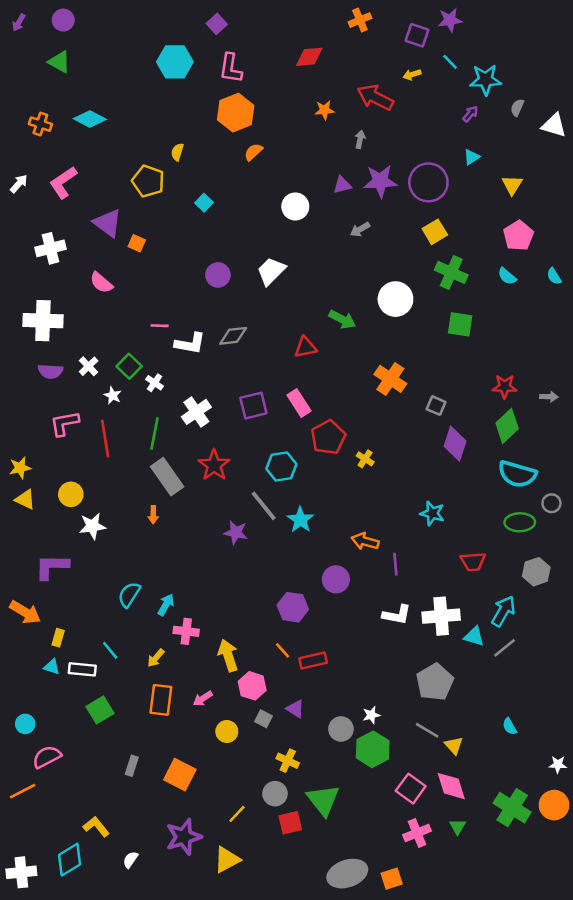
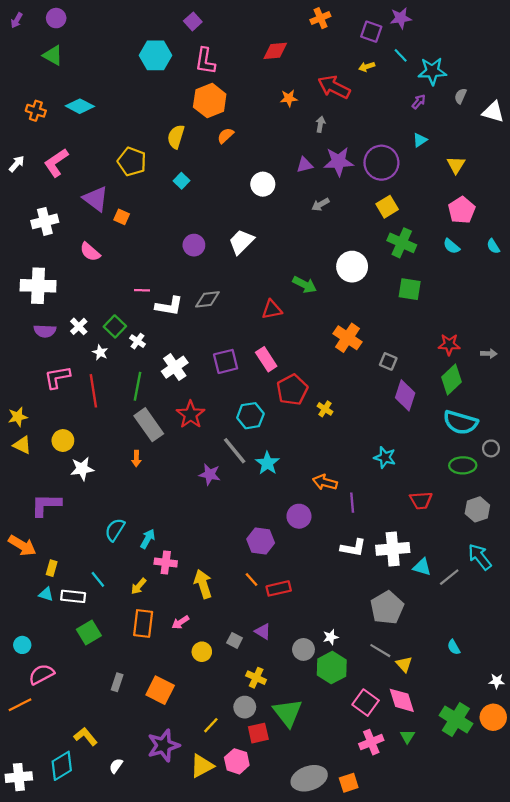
yellow semicircle: (177, 152) -> (176, 137), moved, size x1.5
cyan arrow: (503, 611) -> (480, 557), moved, turned -68
pink hexagon: (252, 686) -> (237, 761), moved

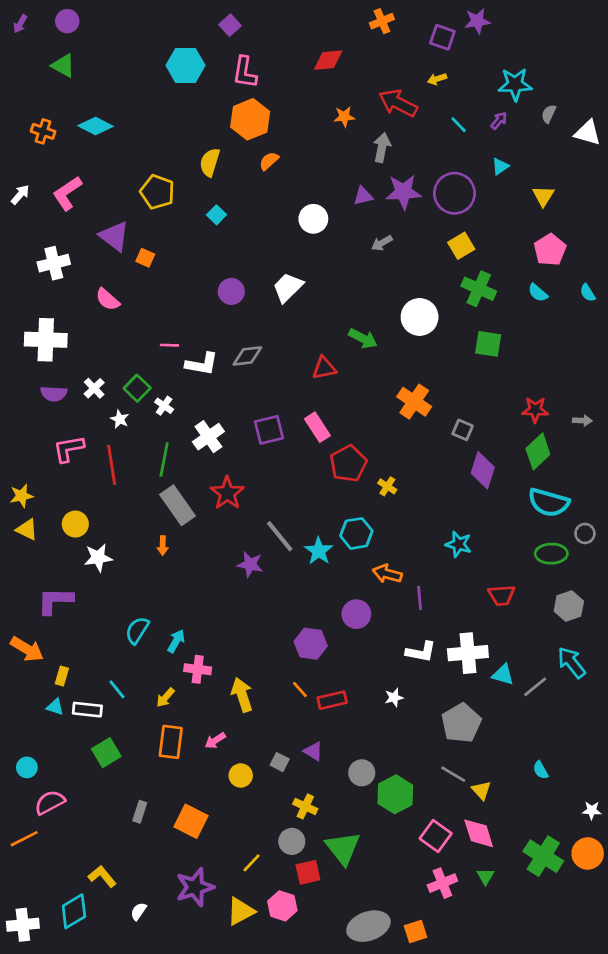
cyan line: (401, 55) -> (459, 125), moved
gray arrow: (320, 124) -> (382, 148), size x1.5
cyan hexagon: (250, 416) -> (356, 533), moved
white star: (331, 637) -> (394, 698), moved

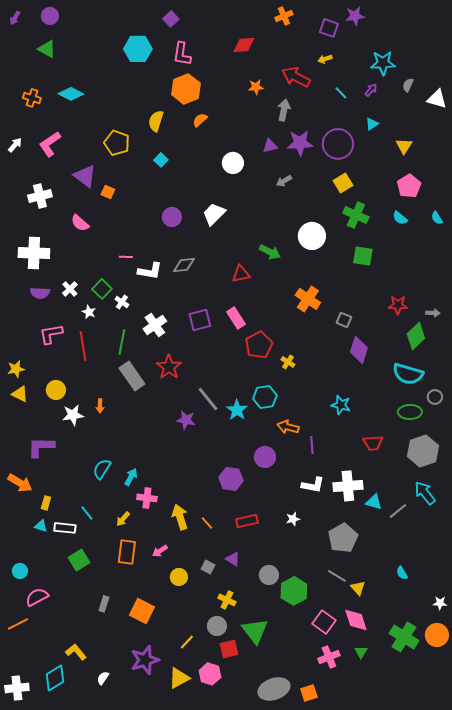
green diamond: (538, 451) -> (416, 336), moved
orange arrow: (163, 546) -> (100, 406), moved
gray hexagon: (569, 606) -> (423, 451), size x1.4
orange line: (300, 689) -> (207, 523), moved

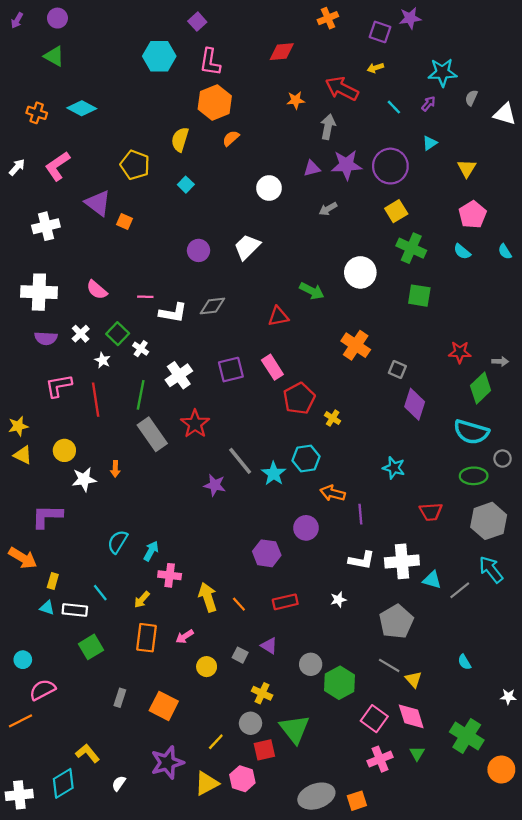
pink semicircle: (80, 223) -> (97, 290), moved
orange circle: (437, 635) -> (501, 769), moved

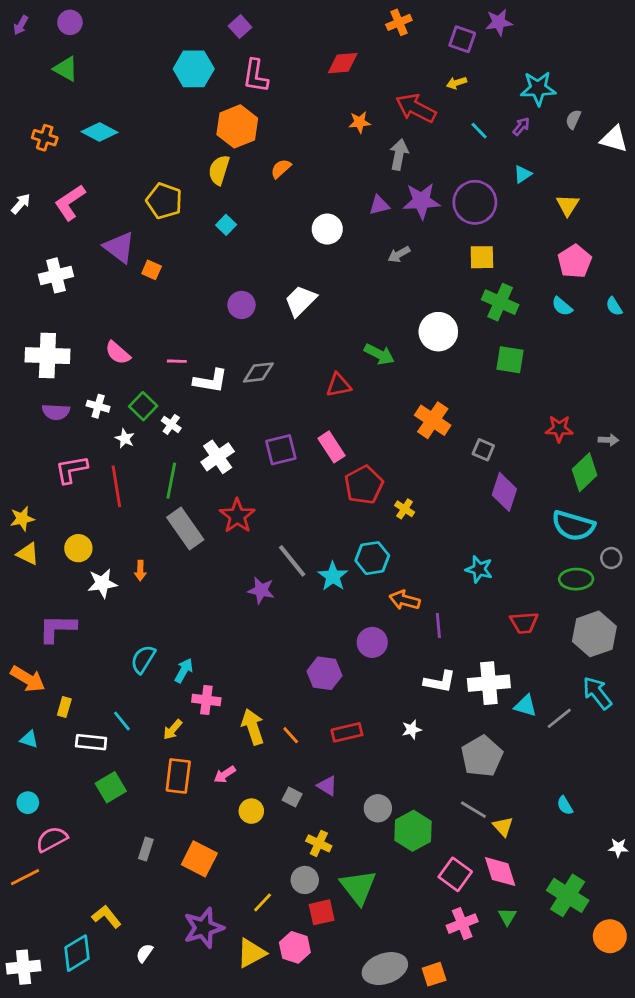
orange hexagon: (215, 102) -> (237, 126), moved
yellow square: (396, 211) -> (482, 257), turned 30
white cross: (81, 334) -> (98, 406), turned -30
cyan triangle: (47, 608) -> (29, 739), moved

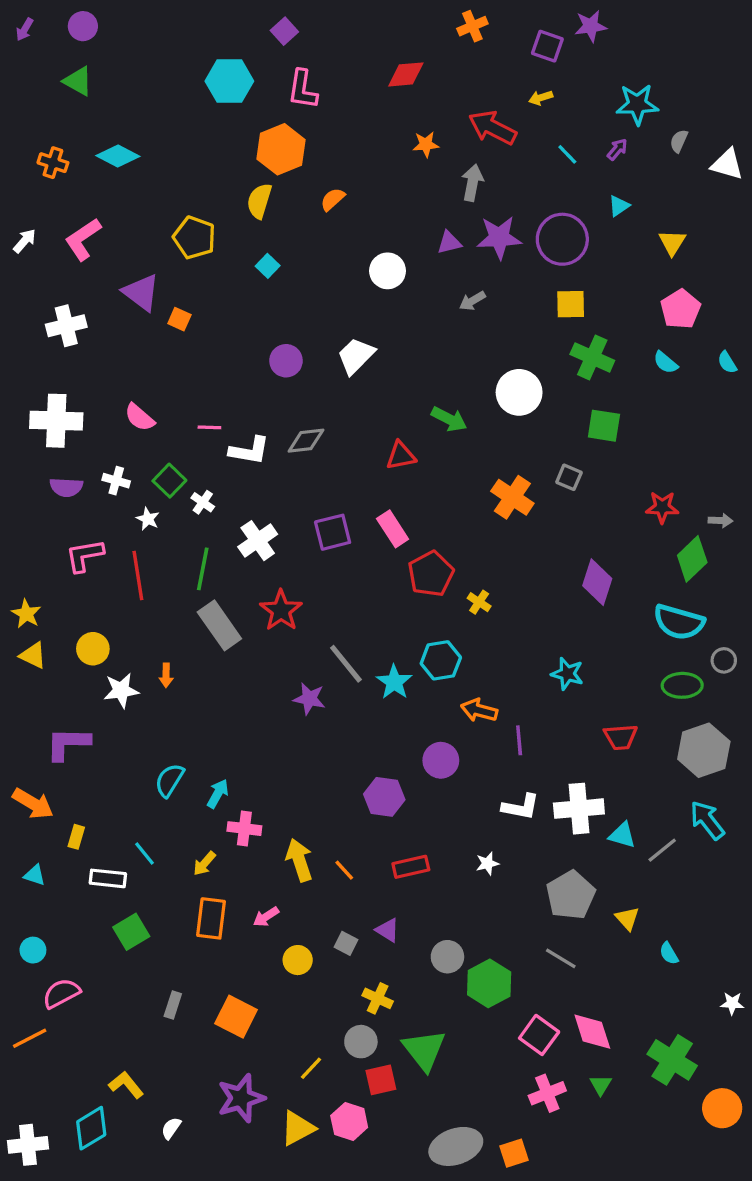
gray square: (483, 450) -> (569, 477), moved
yellow star: (22, 519) -> (26, 614), turned -30
yellow triangle: (503, 827) -> (627, 918), moved

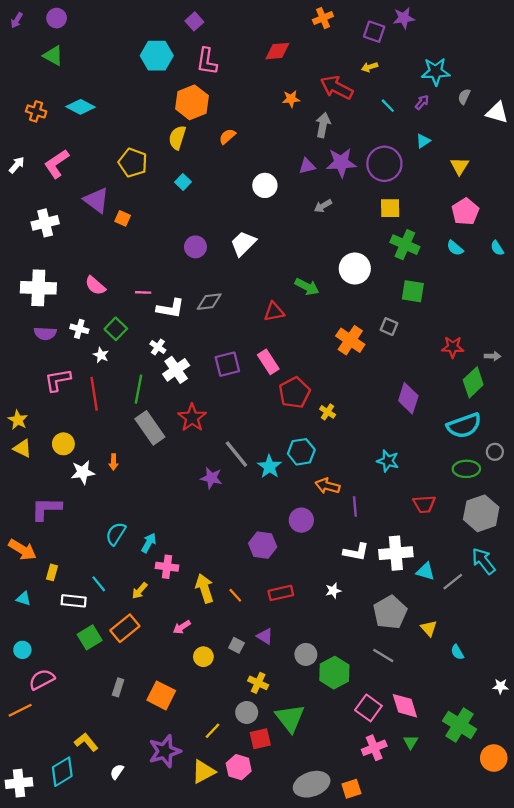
white cross: (203, 502) -> (158, 347), moved
cyan semicircle: (679, 622) -> (464, 426), turned -36
orange rectangle: (211, 918) -> (125, 628), moved, turned 44

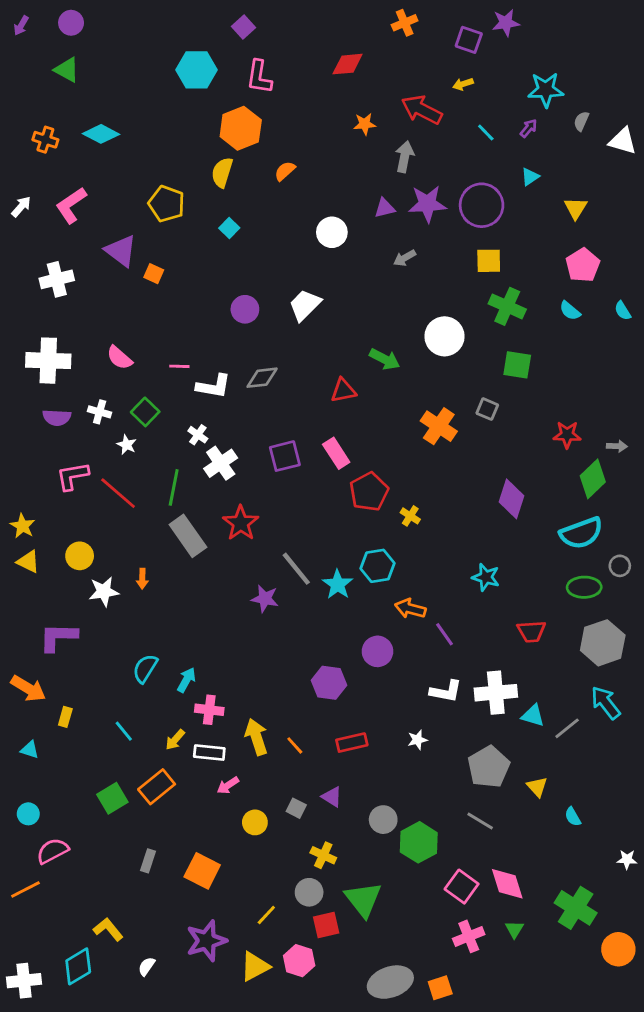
red line: (94, 394) -> (118, 493), turned -40
purple line: (355, 506) -> (444, 634), turned -30
white rectangle: (74, 601) -> (209, 753), moved

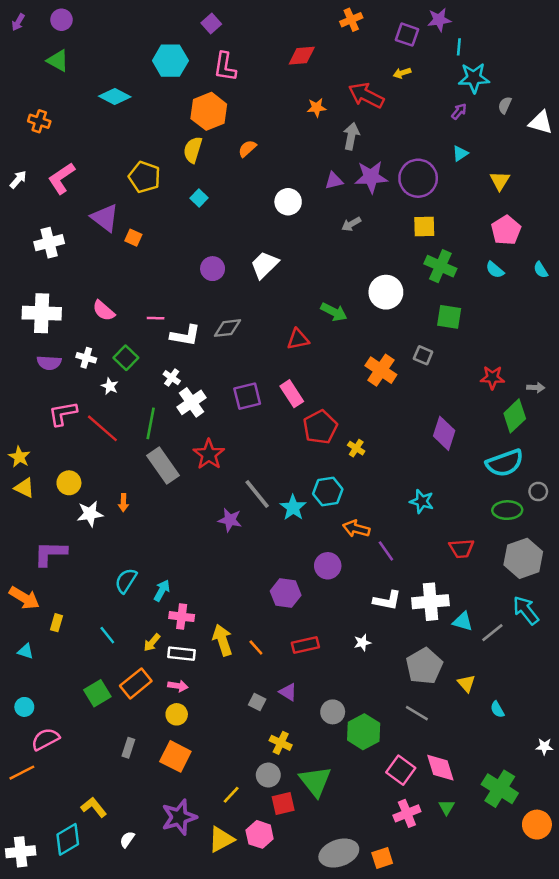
cyan line: (486, 133) -> (459, 47), moved, turned 49
cyan diamond: (101, 134) -> (115, 96), moved
pink arrow: (228, 785) -> (178, 686), moved, turned -138
yellow circle: (255, 822) -> (177, 714), moved

